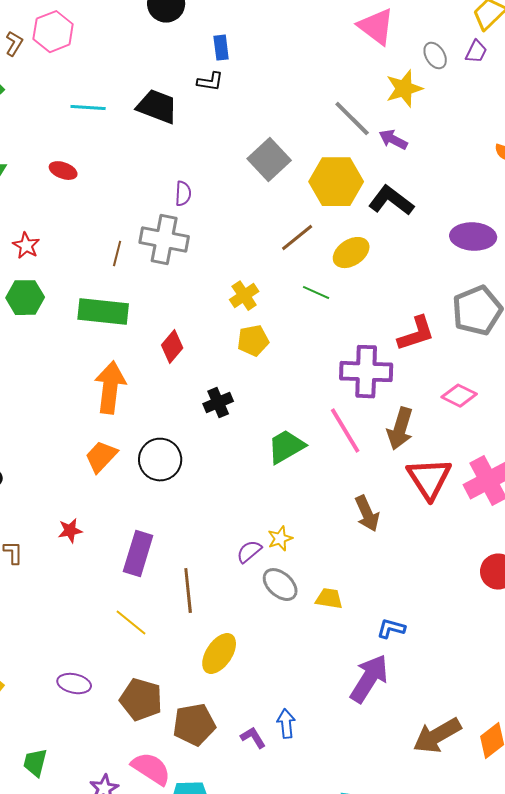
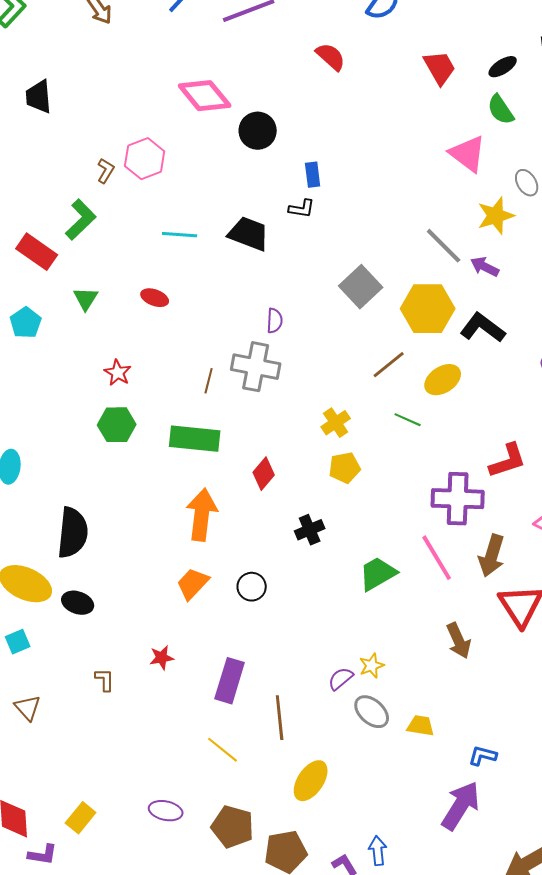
black circle: (160, 460) -> (252, 587), size x0.7

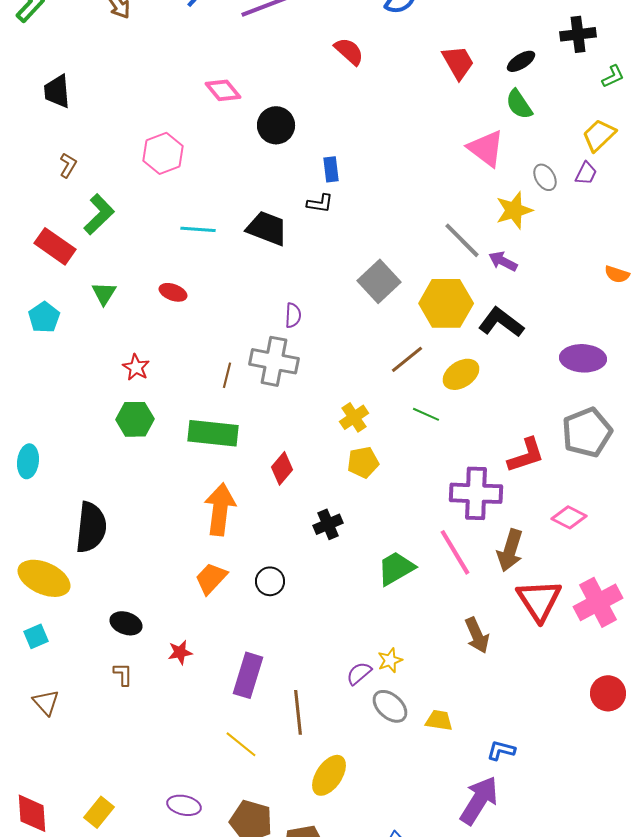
pink diamond: (205, 96) -> (223, 90), size x0.7
brown L-shape: (106, 171) -> (68, 165), moved
black ellipse: (78, 603) -> (126, 623), moved

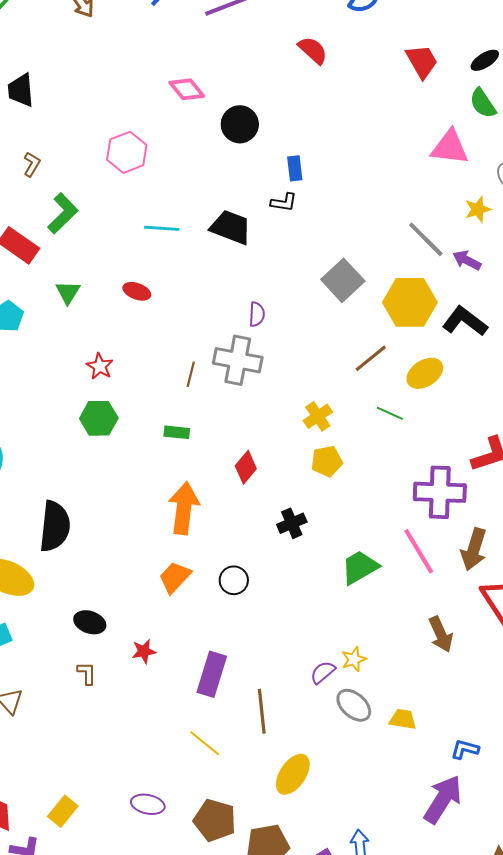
pink triangle: (486, 148) -> (450, 147), turned -30
yellow star: (514, 210) -> (478, 209), size x0.7
green rectangle: (213, 433) -> (177, 432), size x0.5

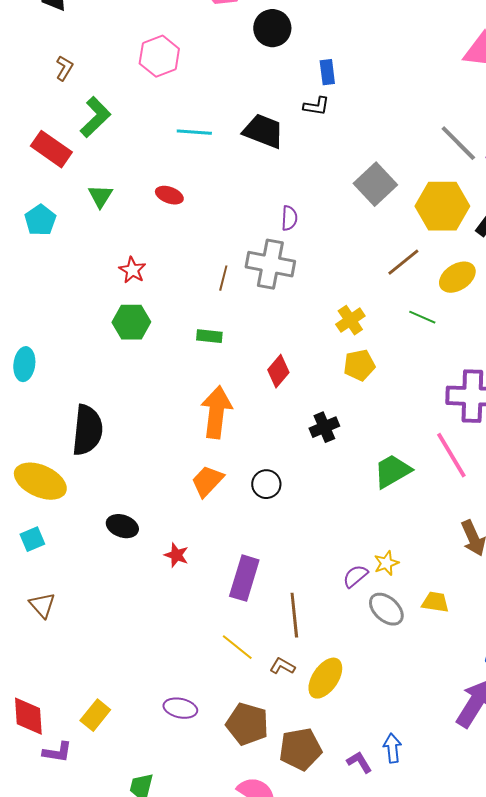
red star: (144, 651) -> (176, 555), turned 30
brown L-shape: (87, 673) -> (282, 666), moved, turned -60
yellow trapezoid: (403, 719) -> (435, 602), moved

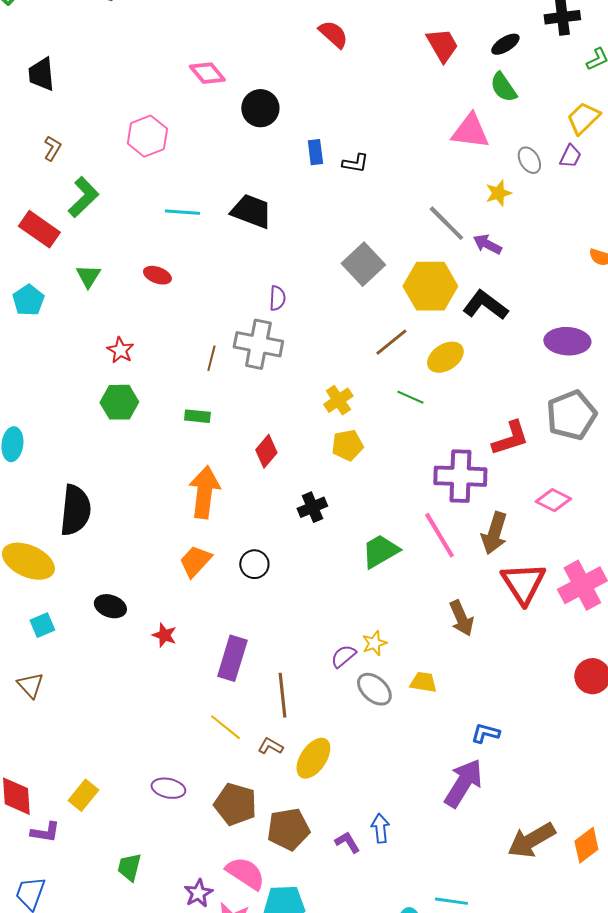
black L-shape: (316, 106) -> (355, 163), moved
cyan square: (32, 539) -> (42, 625), moved

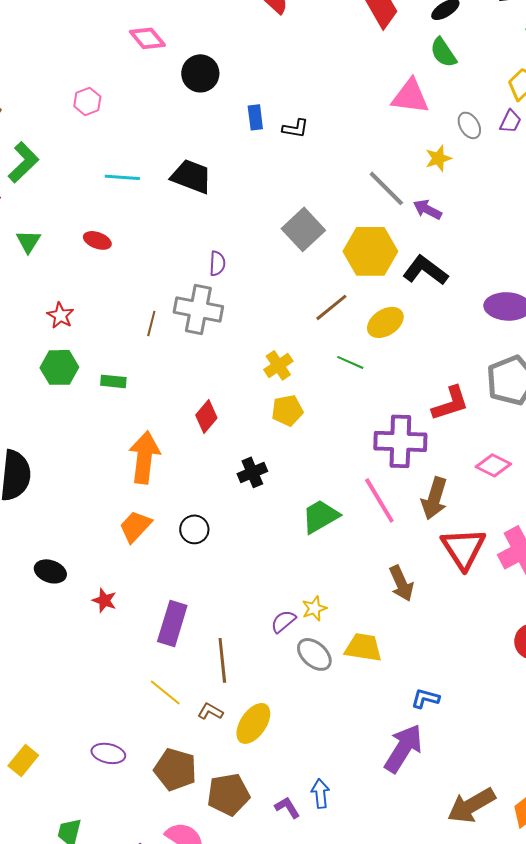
pink hexagon: (147, 136) -> (87, 101), size x0.7
green rectangle: (197, 416) -> (113, 381), moved
yellow trapezoid: (423, 682) -> (363, 647), size x1.4

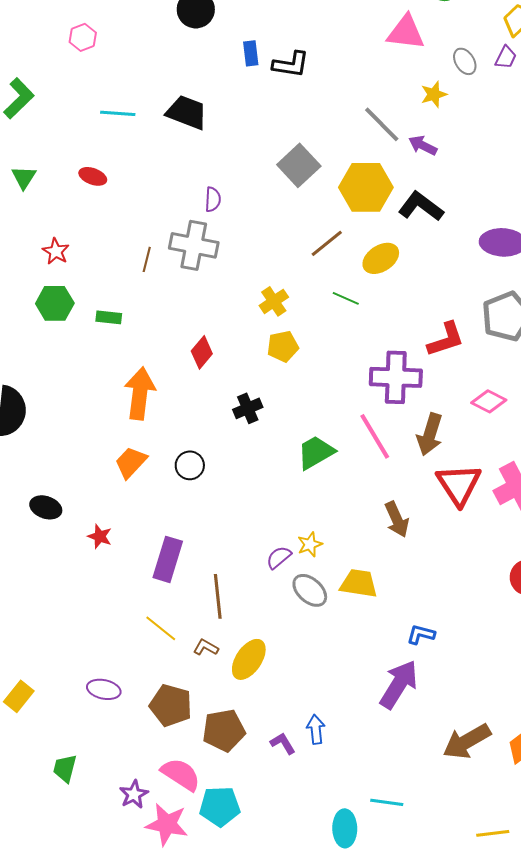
black L-shape: (295, 128) -> (291, 64), size x1.4

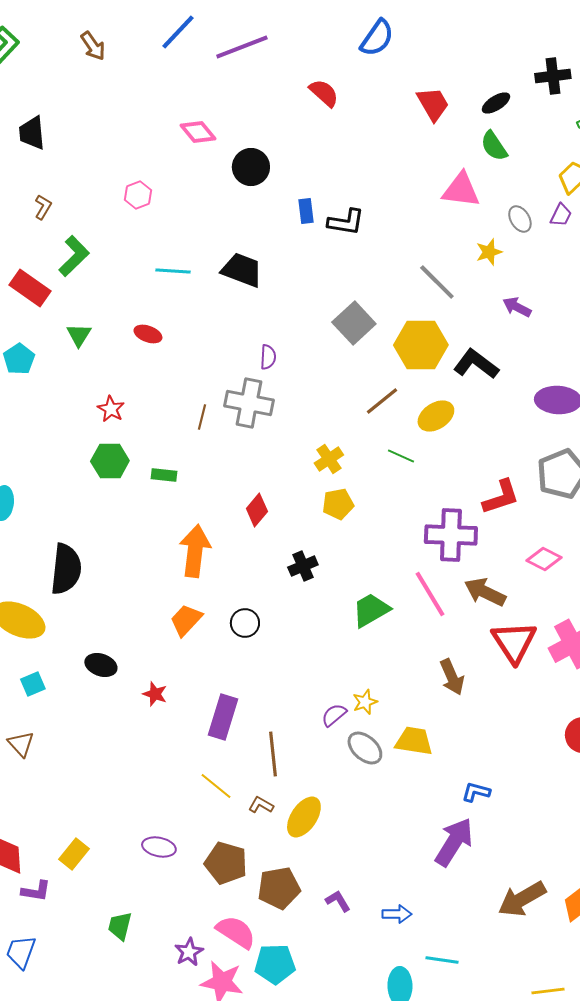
purple arrow: (423, 145) -> (517, 307), moved
brown arrow: (430, 434) -> (485, 592), turned 99
blue arrow: (316, 729) -> (397, 914), moved, turned 96

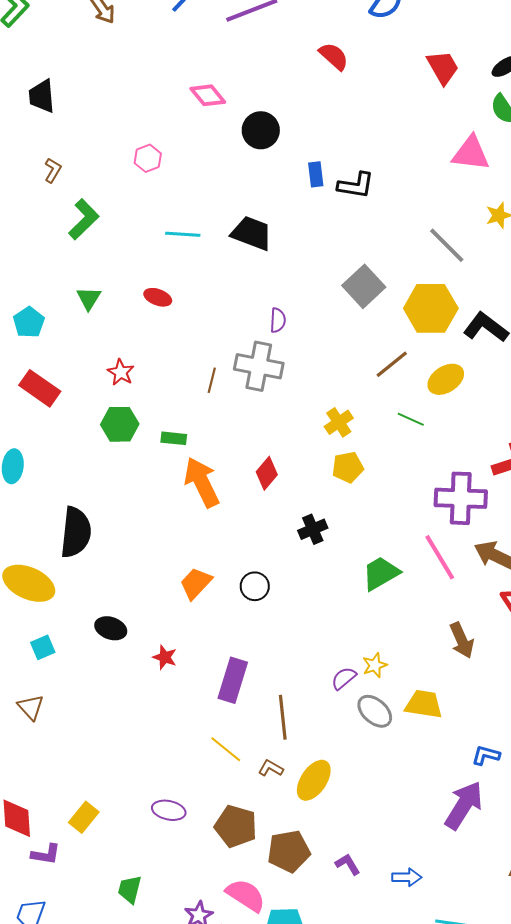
red rectangle: (30, 288) -> (40, 388), moved
orange arrow: (195, 551) -> (202, 482), moved, turned -33

